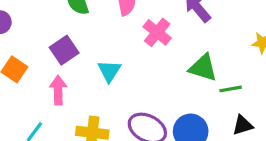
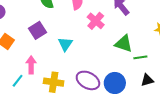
pink arrow: (58, 90) -> (31, 65), moved

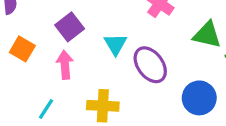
pink arrow: (31, 65) -> (65, 65), moved
purple ellipse: (88, 80) -> (150, 65), moved, turned 30

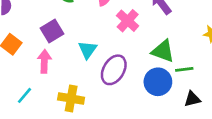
purple ellipse: (150, 65) -> (114, 70), turned 60
blue circle: (199, 98) -> (158, 82), moved

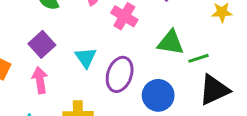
blue circle: (158, 82) -> (158, 95), moved
black triangle: (192, 99) -> (214, 90), size x1.6

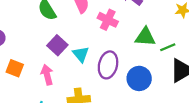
purple square: (42, 44) -> (57, 45), moved

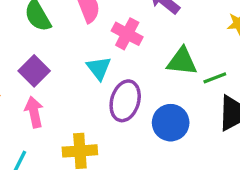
purple square: (57, 45) -> (34, 71), moved
cyan triangle: (81, 54) -> (99, 68), moved

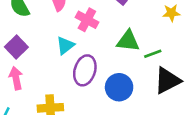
cyan triangle: (99, 68) -> (65, 45), turned 30

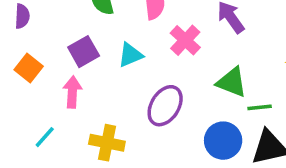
cyan triangle: (65, 45) -> (130, 55), moved
blue circle: (119, 87) -> (223, 141), moved

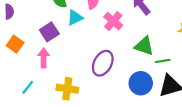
cyan triangle: (130, 55) -> (75, 18), moved

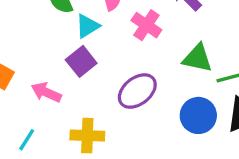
purple square: (49, 32) -> (81, 61), moved
pink arrow: (44, 58) -> (46, 92), turned -60
purple ellipse: (103, 63) -> (137, 91), turned 30

